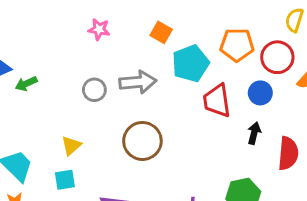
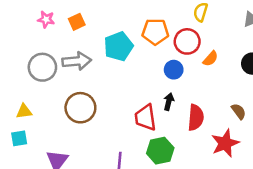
orange square: (161, 32) -> (77, 22), moved, turned 35
gray circle: (94, 90) -> (42, 67), size x1.5
red trapezoid: (217, 101) -> (145, 118), moved
yellow triangle: (71, 146) -> (24, 111), turned 35

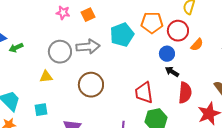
black arrow: (169, 102) -> (172, 72), moved, turned -72
yellow triangle: (24, 111) -> (46, 77), moved

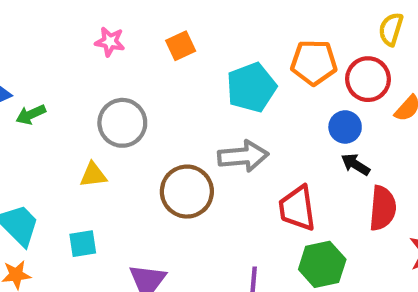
pink star: (63, 13) -> (110, 42), moved
gray arrow: (88, 47) -> (243, 156), moved

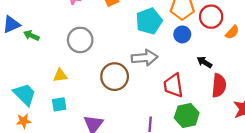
green arrow: (31, 115) -> (31, 36), turned 48
blue circle: (345, 127) -> (182, 34), moved
yellow triangle: (93, 175) -> (60, 75), moved

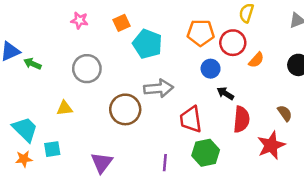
cyan pentagon: (149, 21) -> (147, 44), moved, turned -30
blue circle: (182, 34) -> (211, 69), moved
cyan square: (59, 104) -> (52, 149), moved

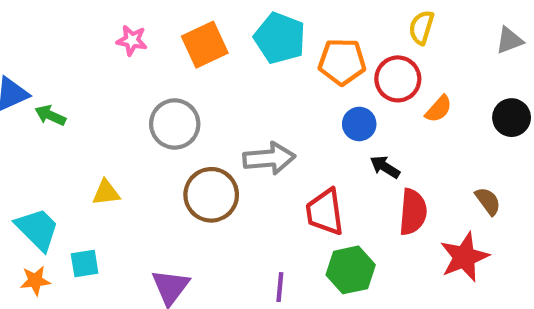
orange square: (122, 23) -> (205, 45), size x1.5
cyan pentagon: (147, 44) -> (280, 38), moved
gray circle: (87, 69) -> (175, 124), moved

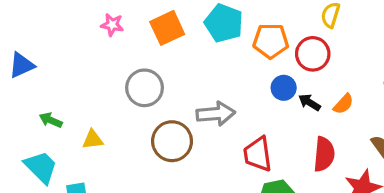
orange semicircle: (439, 109) -> (343, 104), moved
green arrow: (50, 115) -> (51, 120), moved
black arrow: (385, 167) -> (310, 102), moved

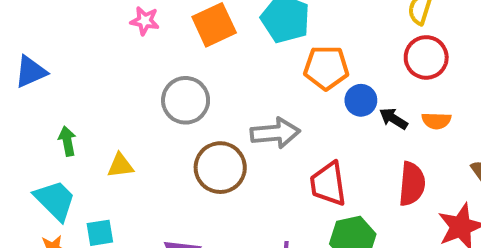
orange pentagon: (271, 41) -> (326, 68), moved
red circle: (313, 54) -> (426, 57), moved
orange semicircle: (343, 104) -> (436, 121), turned 50
green arrow: (51, 120) -> (67, 141), turned 55

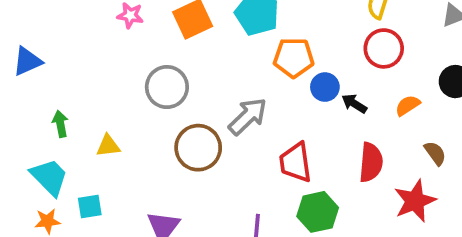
orange semicircle: (436, 121) -> (408, 105), moved, turned 145
gray arrow: (275, 133) -> (248, 116), turned -39

